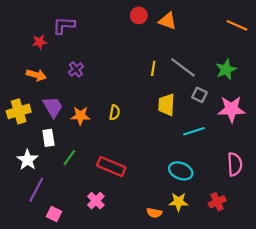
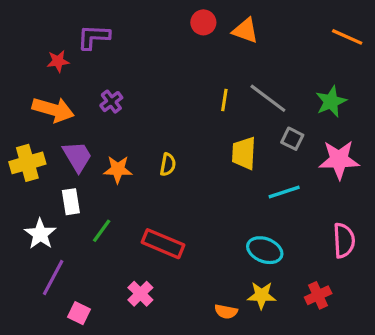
orange arrow: (36, 75) -> (53, 110), size x1.4

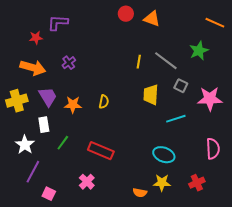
green star: (331, 102) -> (199, 51), moved

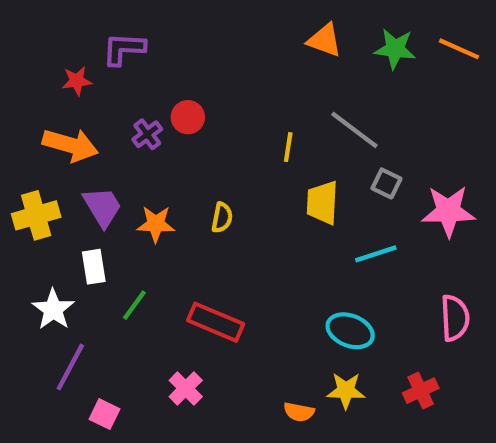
red circle: (126, 14) -> (188, 117), moved
green star: (199, 51) -> (395, 49), moved, turned 30
yellow line: (139, 62) -> (288, 147), moved

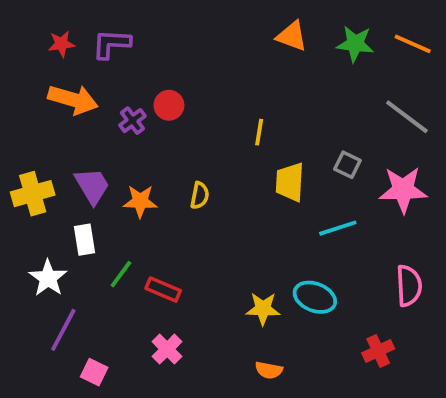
red star: (77, 81) -> (61, 44), moved
gray line: (354, 130) -> (407, 117), moved
orange arrow: (70, 145) -> (73, 99), moved
red rectangle: (216, 322) -> (163, 290), moved, size x0.7
yellow star: (346, 391) -> (263, 309), moved

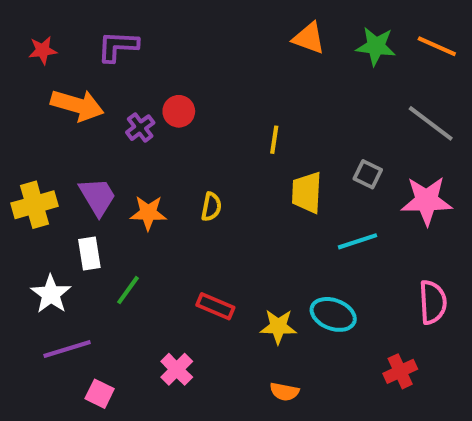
red star: (61, 44) -> (43, 50), moved
red rectangle: (163, 290) -> (215, 306), moved
purple line: (63, 330) -> (67, 349), turned 45

